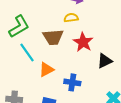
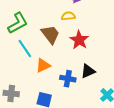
brown trapezoid: (53, 37) -> (50, 34), turned -125
black triangle: (105, 61) -> (88, 71), moved

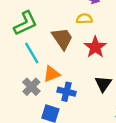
black triangle: (88, 71) -> (103, 84), turned -35
blue cross: (68, 79) -> (66, 92), moved
gray cross: (11, 94) -> (31, 87), moved, turned 35

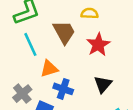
gray cross: (31, 87) -> (22, 94), moved

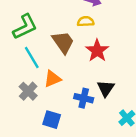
blue cross: (63, 89) -> (84, 98), moved
gray cross: (22, 94) -> (28, 91), moved

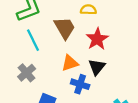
orange triangle: (52, 79) -> (70, 63), moved
black triangle: (106, 88) -> (97, 67), moved

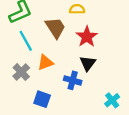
orange triangle: (70, 63) -> (45, 62), moved

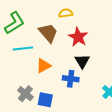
cyan line: (26, 41) -> (23, 49), turned -60
gray cross: (21, 72) -> (25, 94), moved

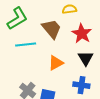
orange triangle: (44, 66) -> (56, 63), moved
blue cross: (71, 79) -> (81, 85), moved

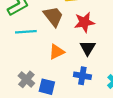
red star: (82, 34) -> (84, 22), turned 30

